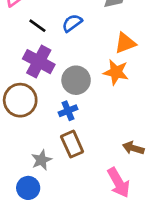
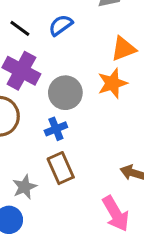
orange star: (116, 72) -> (112, 83), turned -30

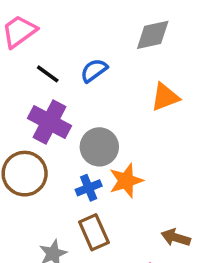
orange star: (112, 83) -> (126, 181), moved

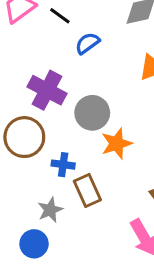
black line: (48, 74) -> (60, 16), moved
blue cross: (89, 188) -> (63, 165), moved, turned 30

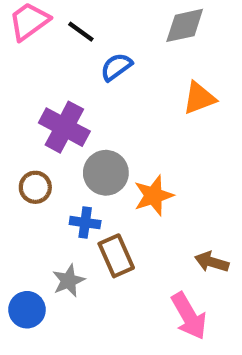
gray circle: (92, 113) -> (106, 173), moved
brown circle: (24, 137) -> (35, 187), size x0.6
blue circle: (34, 244) -> (27, 310), moved

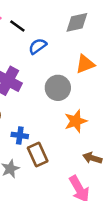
gray circle: (106, 173) -> (58, 88), moved
orange star: (154, 196) -> (76, 121), moved

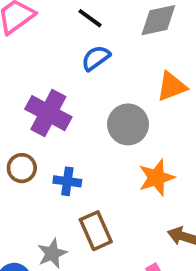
black line: (17, 26) -> (90, 18), moved
blue cross: (20, 135) -> (67, 181), moved

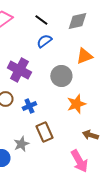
blue cross: (67, 181) -> (29, 106), turned -32

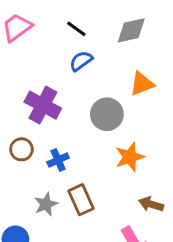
gray star: (21, 144) -> (46, 204), moved

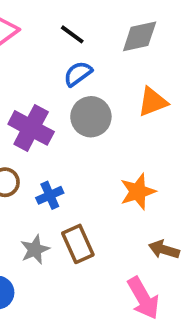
gray circle: (107, 114) -> (91, 117), moved

